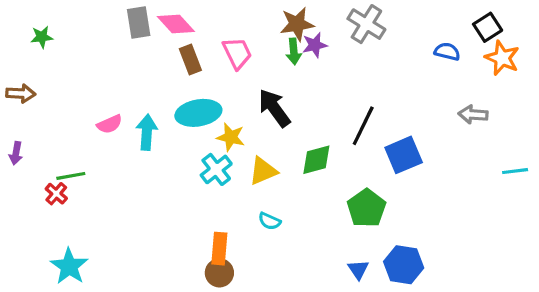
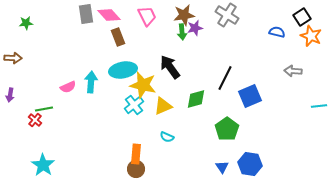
pink trapezoid: (237, 53) -> (147, 16), moved
pink semicircle: (110, 124) -> (68, 87), moved
yellow star: (231, 137) -> (143, 85), size x1.5

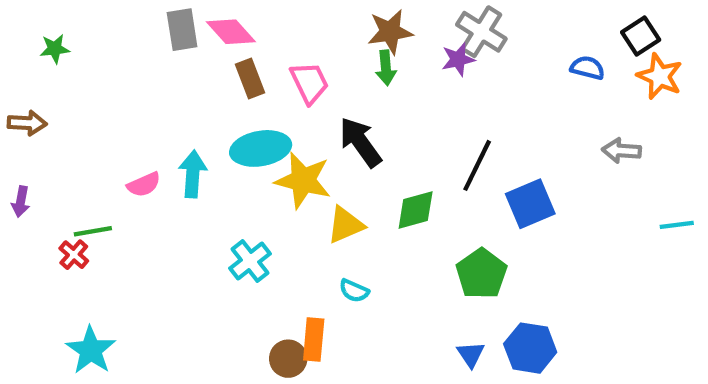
pink trapezoid: (147, 16) -> (309, 83), moved
purple star: (195, 28) -> (458, 59), moved
cyan cross: (134, 105) -> (250, 261), moved
orange rectangle: (136, 154) -> (314, 340), moved

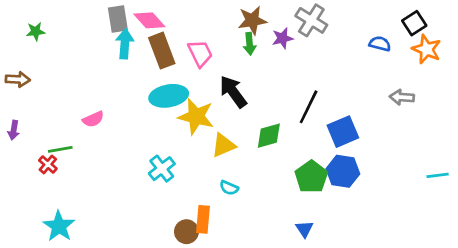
purple star: (458, 59) -> (283, 38), moved
brown rectangle: (250, 78) -> (162, 51), size x1.4
cyan arrow: (193, 174) -> (125, 44), moved
cyan line: (677, 225) -> (438, 175), moved
blue hexagon: (530, 348) -> (343, 171), moved

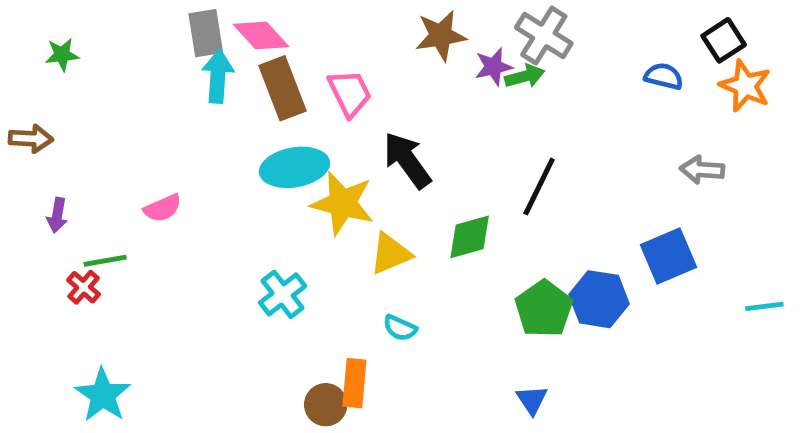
green arrow: (250, 44) -> (525, 76), moved, turned -100
purple arrow: (14, 130) -> (57, 215), moved
blue square: (343, 132) -> (668, 256), moved

